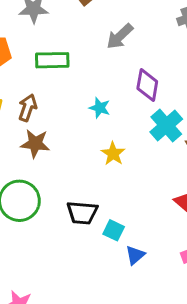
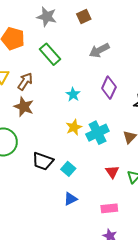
green rectangle: (52, 60) -> (50, 54), turned 35
cyan cross: (166, 125) -> (97, 133), moved
cyan square: (114, 230) -> (68, 169), moved

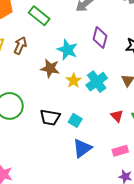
cyan star: (73, 94) -> (67, 50), size x1.5
brown star: (24, 107) -> (50, 68), moved
blue triangle: (70, 199) -> (82, 148), size x1.5

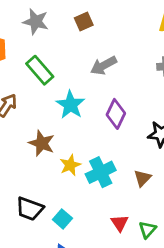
cyan star: (67, 50) -> (70, 105), moved

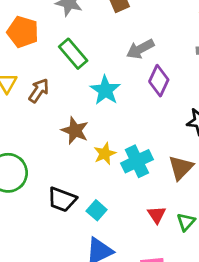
purple diamond: (116, 114) -> (159, 81), moved
brown triangle: (142, 178) -> (181, 168), size x1.4

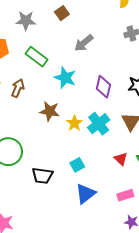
purple diamond: (159, 81) -> (103, 87), moved
black trapezoid: (62, 199) -> (42, 176), moved
cyan square: (97, 210) -> (77, 165), turned 32

